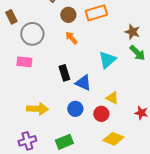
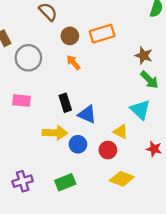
cyan triangle: (107, 60) -> (140, 110), moved, turned -36
pink rectangle: (24, 62) -> (21, 100), moved
yellow arrow: (37, 109) -> (55, 133), moved

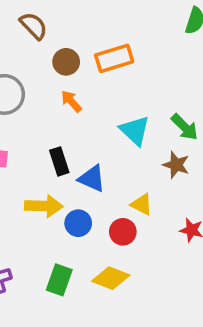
brown star: (144, 56) -> (176, 165), moved
cyan triangle: (140, 110) -> (135, 130), moved
yellow diamond: (122, 179) -> (111, 278), moved
green rectangle: (65, 182) -> (59, 280), turned -48

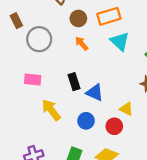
cyan triangle: (135, 130) -> (120, 41), moved
yellow arrow: (44, 206) -> (51, 110), moved, turned -130

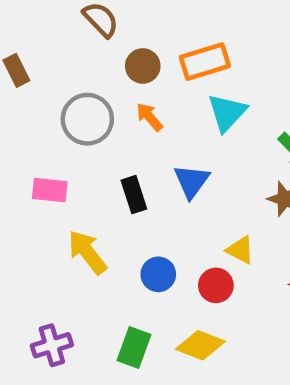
gray circle: (39, 39) -> (87, 119), moved
cyan triangle: (120, 41) -> (227, 113), turned 30
blue triangle: (95, 93) -> (192, 181), moved, turned 42

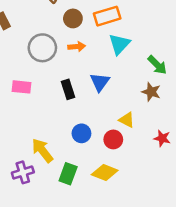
orange arrow: (149, 117) -> (77, 47), turned 126
yellow arrow: (87, 252) -> (42, 150), moved

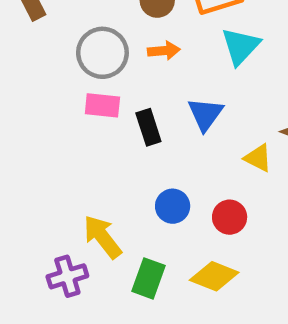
pink rectangle: (22, 87) -> (102, 105), moved
yellow triangle: (127, 120) -> (258, 158), moved

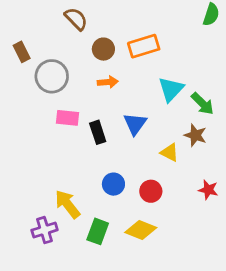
cyan triangle: (240, 46) -> (171, 89), moved
gray circle: (102, 53) -> (52, 76), moved

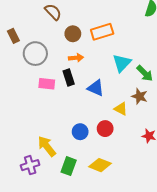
blue triangle: (135, 124) -> (96, 88), turned -42
black rectangle: (98, 132) -> (69, 78), moved
red circle: (151, 191) -> (105, 129), moved

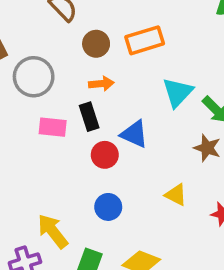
yellow triangle: (121, 109) -> (176, 195), moved
red circle: (105, 129) -> (105, 155), moved

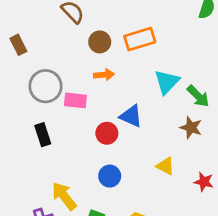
gray circle: (34, 77) -> (45, 86), moved
black rectangle: (89, 117) -> (43, 135), moved
pink rectangle: (53, 127) -> (75, 100), moved

